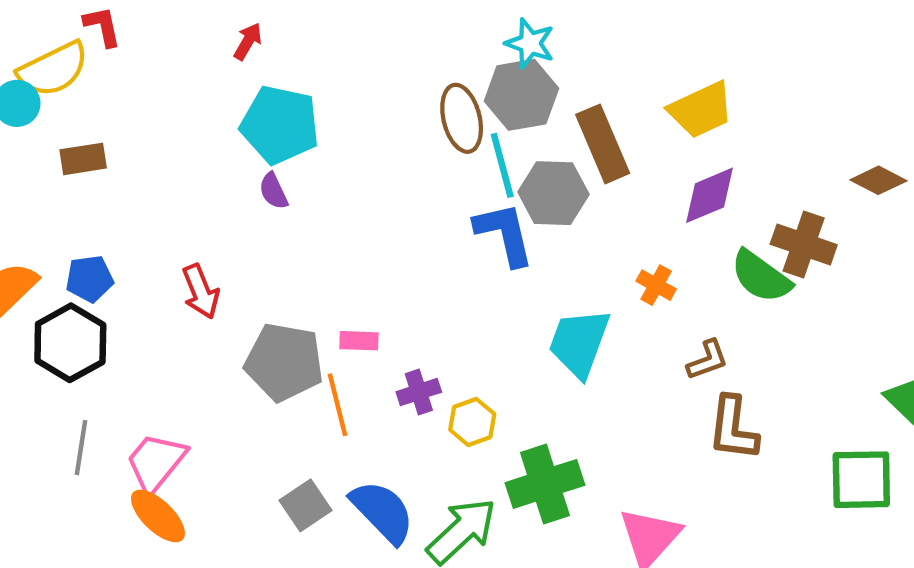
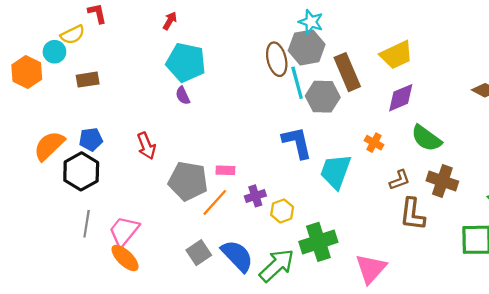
yellow semicircle: (53, 69) -> (73, 35), size x0.7
blue L-shape: (504, 234) -> (297, 143), moved
brown cross: (804, 244) -> (442, 181), moved
orange line: (338, 405) -> (215, 202), turned 56

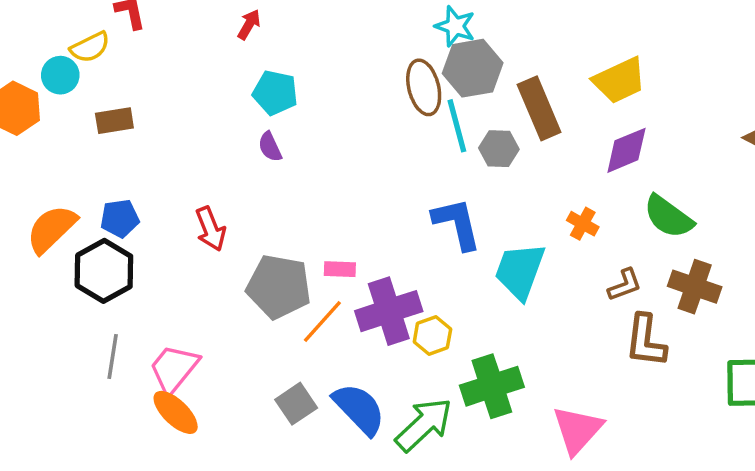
cyan star: (311, 22) -> (455, 26), moved
cyan pentagon: (186, 62) -> (275, 93), size x0.7
gray hexagon: (323, 97) -> (499, 149), size x0.7
purple cross: (255, 196) -> (389, 311), size x1.8

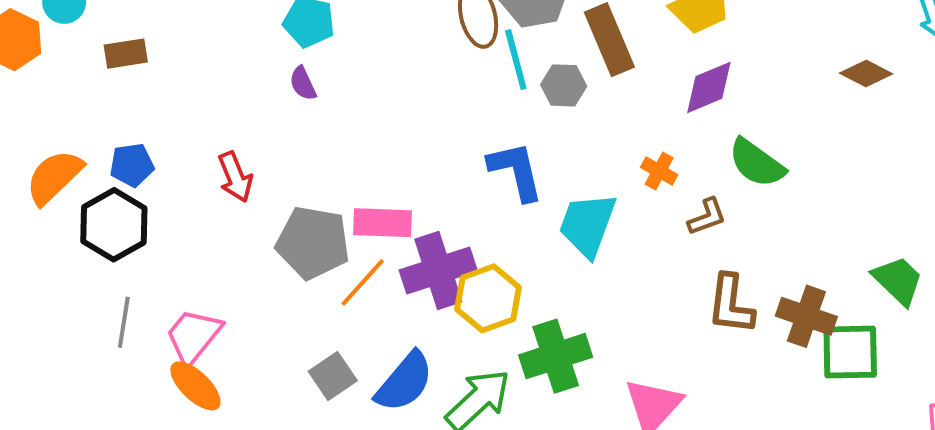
pink rectangle: (340, 269) -> (383, 223), size x1.6
brown L-shape: (625, 285) -> (707, 217), moved
brown cross: (695, 287) -> (806, 316), moved
yellow hexagon: (432, 336) -> (488, 298), size x1.5
blue semicircle: (359, 409) -> (404, 382), turned 84

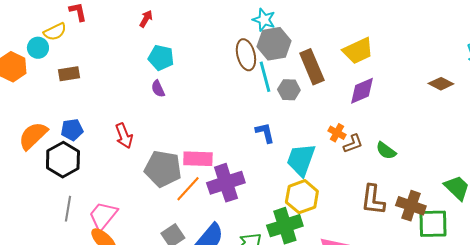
green semicircle: (757, 163) -> (386, 151), moved, size x0.7
blue L-shape: (516, 171) -> (265, 133), size x0.7
brown L-shape: (707, 217) -> (353, 144), moved
yellow hexagon: (488, 298) -> (302, 197), moved

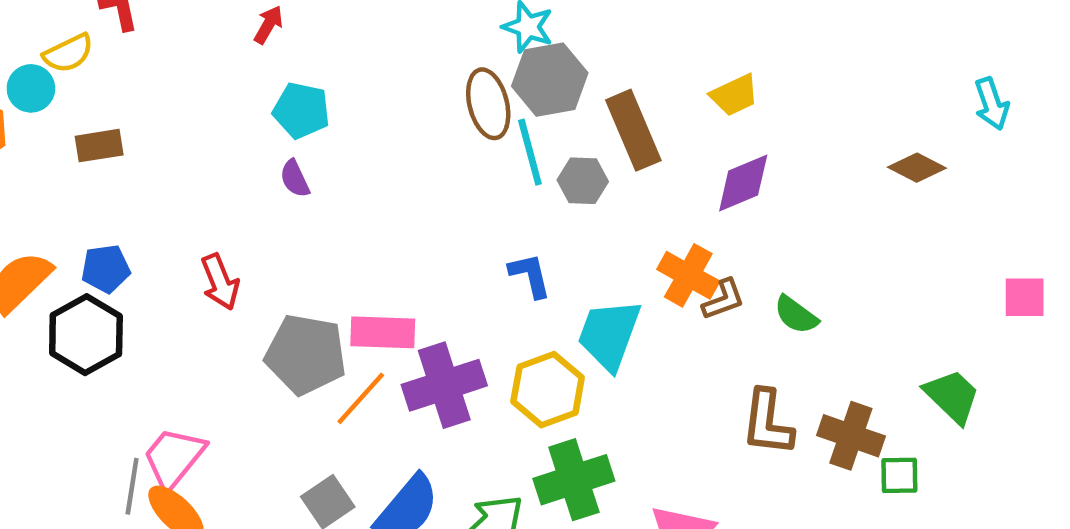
yellow trapezoid: (358, 51) -> (734, 95), size x0.7
orange cross: (337, 133) -> (688, 275), size x1.5
yellow hexagon: (302, 197) -> (548, 390), moved
gray line: (68, 209) -> (132, 486), moved
green square: (433, 224) -> (899, 475), size x0.6

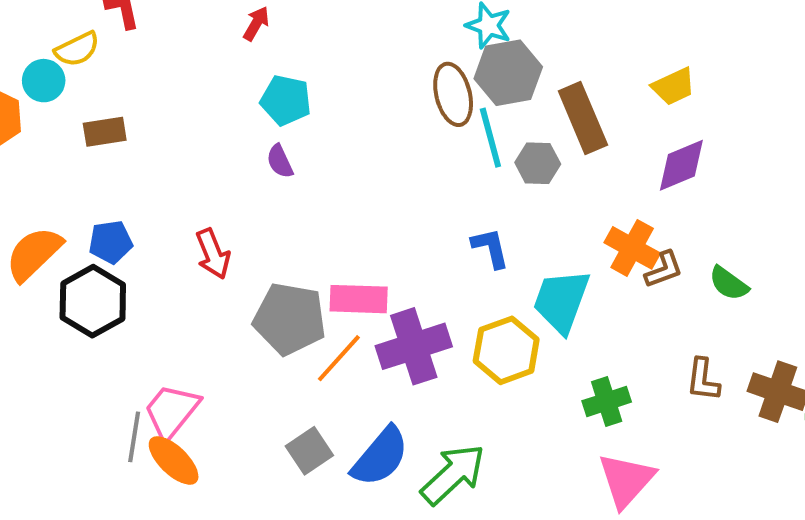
brown L-shape: (767, 423) -> (703, 380), size x0.7
green cross: (574, 480) -> (607, 401), moved, size x0.7

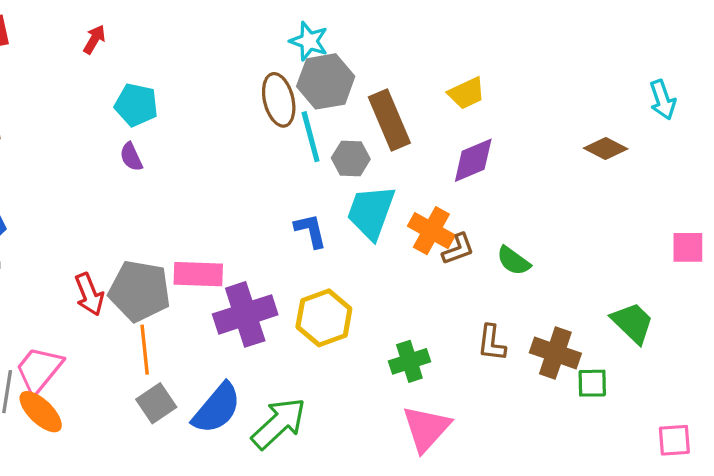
red arrow: (256, 24) -> (94, 39), moved
red arrow: (213, 254) -> (89, 294), moved
cyan trapezoid: (561, 301) -> (371, 212), moved
orange line: (339, 358) -> (145, 350), moved, turned -48

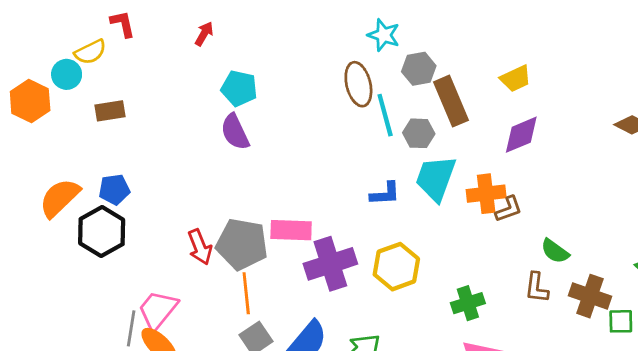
gray hexagon: (326, 81) -> (419, 69), moved, size x0.7
purple semicircle: (131, 157) -> (235, 132), size x1.5
blue L-shape: (311, 231) -> (385, 194), turned 100
orange cross: (431, 231) -> (486, 194), turned -36
green semicircle: (513, 261) -> (555, 251), moved

